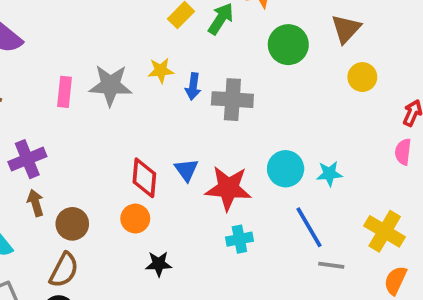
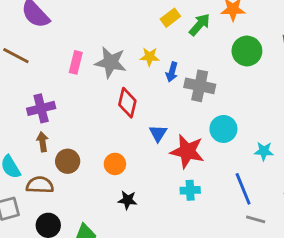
cyan circle: (286, 169) -> (223, 129), moved
red diamond: (144, 178) -> (127, 103), moved
brown semicircle: (64, 270) -> (40, 185), moved, turned -124

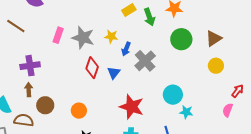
green arrow: (200, 25) -> (149, 17), turned 114
gray cross: (200, 86) -> (145, 61), turned 30
cyan circle: (223, 129) -> (173, 95), moved
blue triangle: (158, 133) -> (114, 73), moved

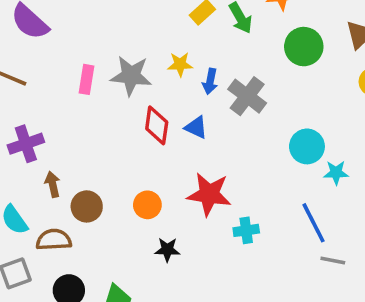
purple cross: (30, 66) -> (26, 144), moved
blue triangle: (114, 73) -> (196, 127), turned -32
red star: (132, 107) -> (209, 194), moved

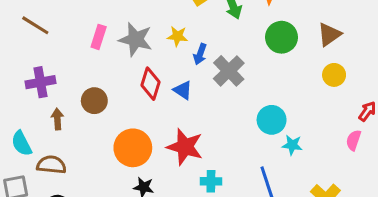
orange circle: (147, 205) -> (133, 148), size x1.6
brown circle: (87, 206) -> (94, 101), moved

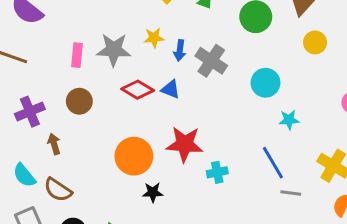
red diamond: (150, 84) -> (138, 90), turned -64
brown circle: (94, 101) -> (79, 101), moved
cyan circle: (272, 120) -> (265, 83), moved
brown semicircle: (51, 165) -> (58, 190), turned -140

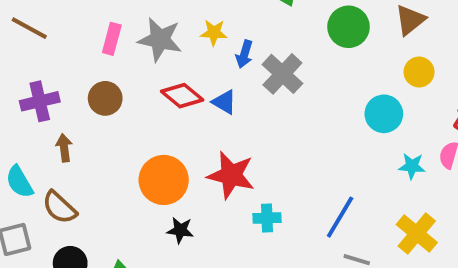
cyan circle: (265, 83) -> (384, 114), moved
cyan star: (289, 120) -> (412, 166), moved
blue line: (273, 163) -> (340, 217), turned 52

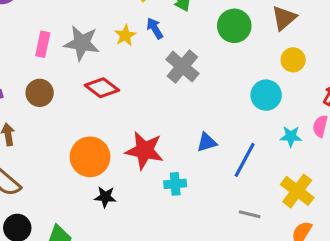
yellow star: (214, 33) -> (125, 35), turned -30
blue arrow: (244, 54) -> (155, 28), moved, turned 135
blue triangle: (224, 102) -> (207, 142), moved, turned -45
blue line: (340, 217) -> (245, 160), moved

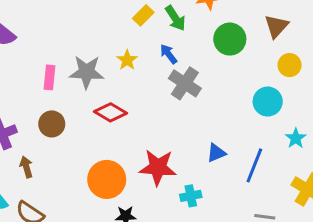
blue arrow: (155, 28) -> (169, 54), moved
cyan star: (291, 136) -> (296, 138), turned -30

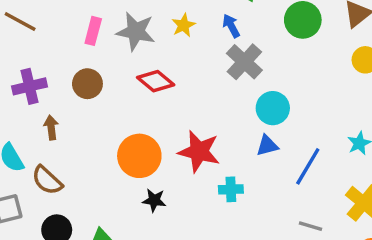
cyan circle: (268, 102) -> (273, 108), moved

